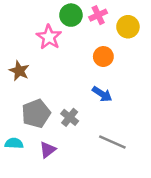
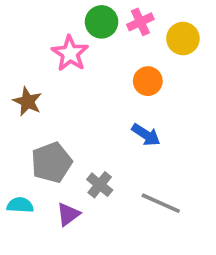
gray cross: (70, 117) -> (100, 185), moved

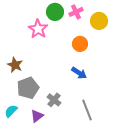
brown star: (28, 101) -> (15, 65), moved
gray line: (161, 203) -> (87, 110), turned 45
cyan semicircle: (20, 205) -> (11, 111), turned -48

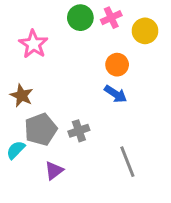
pink star: (38, 29) -> (33, 44), moved
blue arrow: (79, 73) -> (116, 94), moved
gray cross: (54, 100) -> (79, 131), moved, turned 32
cyan semicircle: (11, 111) -> (16, 150), moved

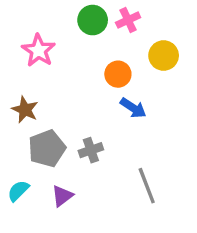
yellow circle: (145, 31) -> (164, 56), moved
orange circle: (117, 65) -> (118, 74), moved
cyan semicircle: (16, 150) -> (18, 191), moved

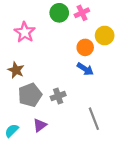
orange circle: (118, 74) -> (85, 47), moved
cyan semicircle: (18, 191) -> (12, 131), moved

